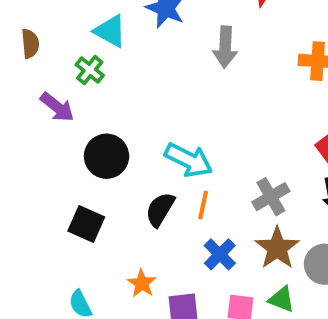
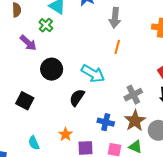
orange line: (203, 205) -> (117, 47), moved
black square: (86, 224) -> (25, 101), moved
blue cross: (220, 254) -> (106, 122), turned -35

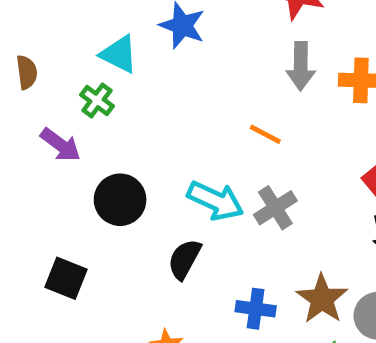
gray arrow: (115, 18) -> (301, 66), moved
orange line: (117, 47) -> (265, 134), turned -72
gray cross: (133, 95) -> (275, 208), moved

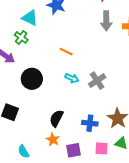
orange line: (265, 134) -> (66, 52), moved
cyan arrow: (215, 201) -> (72, 78), size x0.6
black semicircle: (184, 259) -> (56, 118), moved

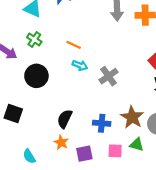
green cross: (21, 37) -> (34, 39), moved
cyan arrow: (72, 78) -> (80, 65), moved

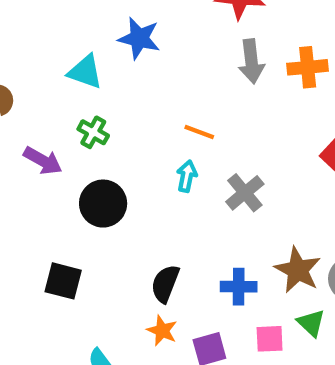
orange line: (74, 45) -> (199, 132), moved
cyan arrow: (80, 65) -> (187, 176), turned -96
green triangle: (137, 145) -> (311, 323), turned 32

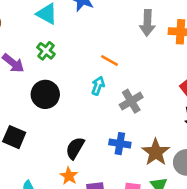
blue cross: (239, 287) -> (120, 144), moved

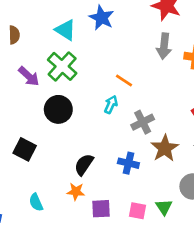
green cross: (46, 51) -> (62, 66), size x1.6
brown star: (156, 152) -> (165, 148), moved
orange star: (69, 176) -> (76, 192), turned -30

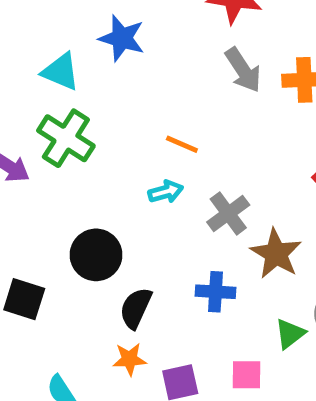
gray arrow: (164, 46) -> (243, 70), turned -30
cyan arrow: (111, 105) -> (166, 192), turned 60
black circle: (58, 109) -> (96, 255), moved
green triangle: (164, 207) -> (290, 334), moved, turned 36

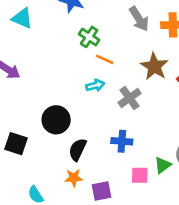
cyan triangle: (61, 72) -> (22, 18), moved
green cross: (66, 138) -> (89, 37), moved, size x0.7
brown star: (276, 254) -> (154, 66), moved
pink square: (247, 375) -> (140, 175), moved

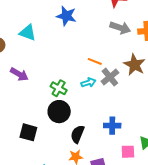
gray arrow: (139, 19) -> (120, 28), turned -36
green cross: (89, 37) -> (59, 88), moved
gray cross: (130, 98) -> (110, 77), moved

